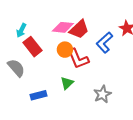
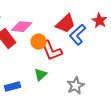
pink diamond: (63, 27) -> (22, 27), moved
red trapezoid: (79, 29) -> (66, 24), moved

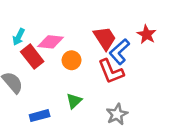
red trapezoid: (66, 24) -> (105, 38), turned -80
red L-shape: (52, 51) -> (111, 71), moved

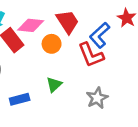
red trapezoid: (105, 38) -> (68, 22), moved

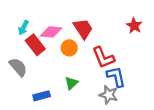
blue L-shape: (100, 35) -> (116, 77), moved, turned 120
gray star: (97, 98) -> (109, 95), turned -30

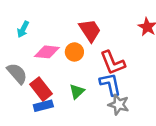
pink diamond: (51, 32) -> (47, 52), moved
red rectangle: (35, 45) -> (41, 89), moved
blue L-shape: (116, 77) -> (110, 84), moved

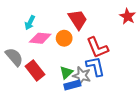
cyan arrow: (23, 29) -> (30, 23), moved
gray star: (119, 105) -> (82, 76), moved
blue rectangle: (43, 106) -> (72, 85), moved

